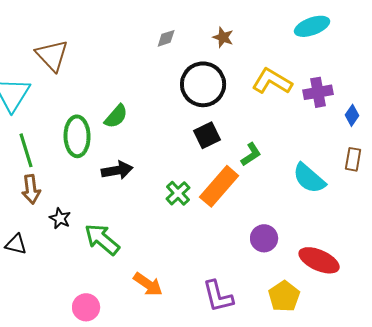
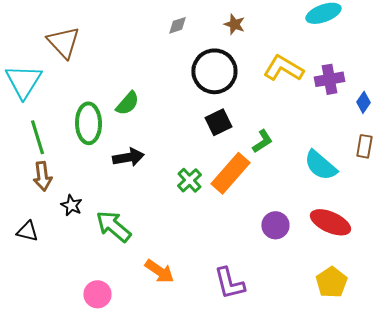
red ellipse: (319, 260) -> (330, 222), moved
yellow pentagon: (284, 296) -> (331, 282), moved

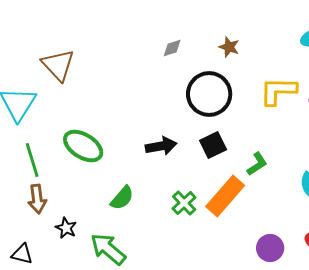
yellow L-shape: (283, 68) -> (278, 91), turned -30
green semicircle: (127, 103) -> (122, 198), moved
green ellipse: (88, 123) -> (83, 146), turned -57
black arrow: (128, 157) -> (161, 146), moved

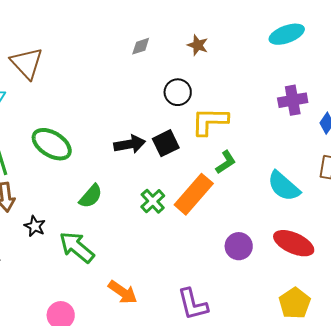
yellow L-shape: (278, 91) -> (210, 121), moved
black circle: (209, 94) -> (178, 92), size x0.6
black square: (213, 145) -> (166, 143), moved

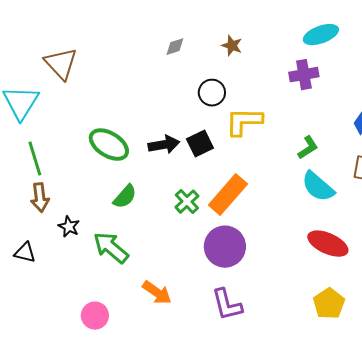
purple cross: (293, 100) -> (304, 75), moved
green ellipse: (52, 144) -> (109, 145), moved
green L-shape: (226, 162) -> (308, 148), moved
purple circle: (239, 246) -> (225, 247), moved, size x1.5

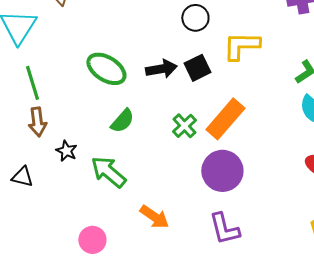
black circle: (212, 93) -> (195, 18), moved

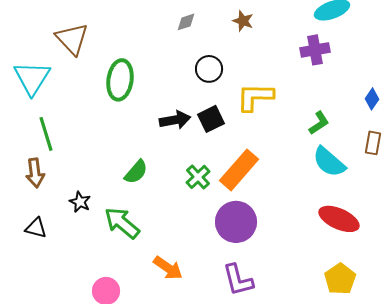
green ellipse: (106, 69) -> (120, 80), moved, turned 66
brown arrow: (37, 122) -> (35, 173), moved

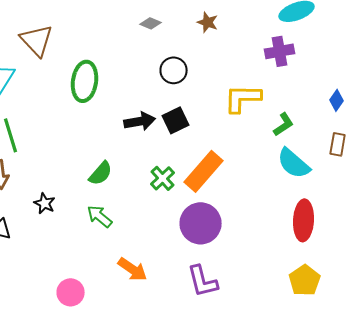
gray diamond: (186, 22) -> (151, 23), turned 40
yellow L-shape: (255, 97) -> (243, 98), moved
red ellipse: (339, 219) -> (304, 220), turned 69
green arrow: (122, 223) -> (100, 216), moved, size x0.7

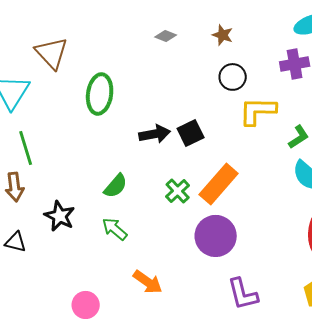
black circle: (174, 70) -> (233, 77), moved
black star: (45, 203) -> (60, 216), size x1.4
purple L-shape: (203, 281) -> (243, 294), moved

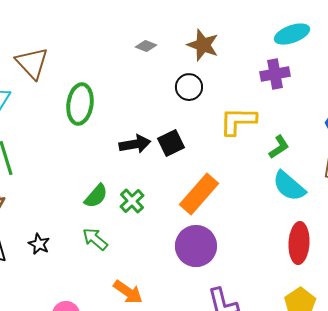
brown star: (223, 35) -> (203, 45), size x1.5
black circle: (233, 77) -> (189, 87), moved
green cross: (178, 191) -> (132, 201), moved
black star: (60, 216) -> (39, 244), moved, size x0.7

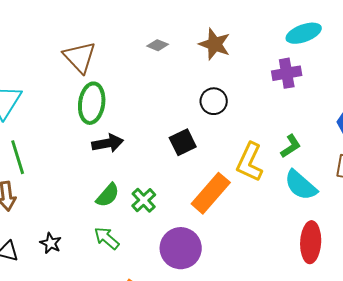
brown triangle: (32, 63) -> (80, 57), moved
black circle: (189, 87) -> (214, 101), moved
yellow L-shape: (238, 121) -> (250, 162), moved, turned -66
black arrow: (135, 144) -> (108, 143), moved
purple circle: (196, 246) -> (181, 248), moved

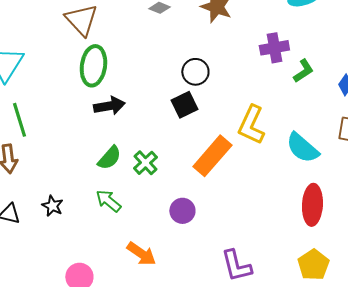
purple cross: (287, 73) -> (274, 48), moved
black circle: (214, 101) -> (195, 72), moved
green L-shape: (291, 146) -> (303, 71), moved
purple circle: (181, 248) -> (182, 211), size x0.6

